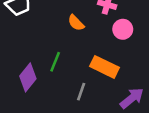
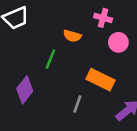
orange semicircle: (76, 23) -> (72, 36), turned -30
green line: (55, 62) -> (50, 59), moved

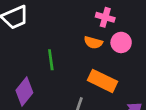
orange semicircle: (72, 36) -> (93, 42), moved
green line: (50, 59) -> (51, 60), turned -30

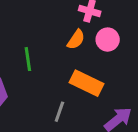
orange semicircle: (93, 42) -> (76, 40), turned -72

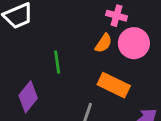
pink circle: (108, 40) -> (134, 43), size x1.4

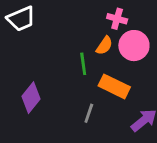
green line: (57, 62) -> (83, 64), moved

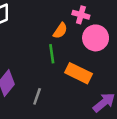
orange semicircle: (104, 46) -> (60, 31), moved
gray line: (89, 113) -> (37, 96), moved

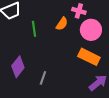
green line: (52, 54) -> (34, 29), moved
orange rectangle: (79, 73) -> (89, 57), moved

